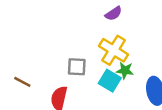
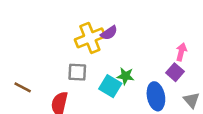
purple semicircle: (114, 14) -> (109, 33), moved
yellow cross: (114, 50) -> (90, 38), moved, turned 36

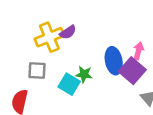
purple square: (175, 72) -> (132, 71), size x1.5
blue ellipse: (156, 96) -> (114, 61), moved

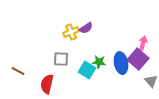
yellow cross: (49, 37) -> (71, 32), size x0.7
blue ellipse: (114, 61) -> (121, 63), moved

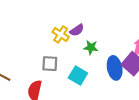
yellow cross: (71, 32) -> (61, 34), turned -35
green star: (99, 62) -> (91, 47), moved

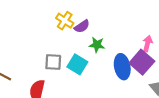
yellow cross: (61, 34) -> (65, 21), moved
cyan square: (78, 75) -> (77, 64), moved

